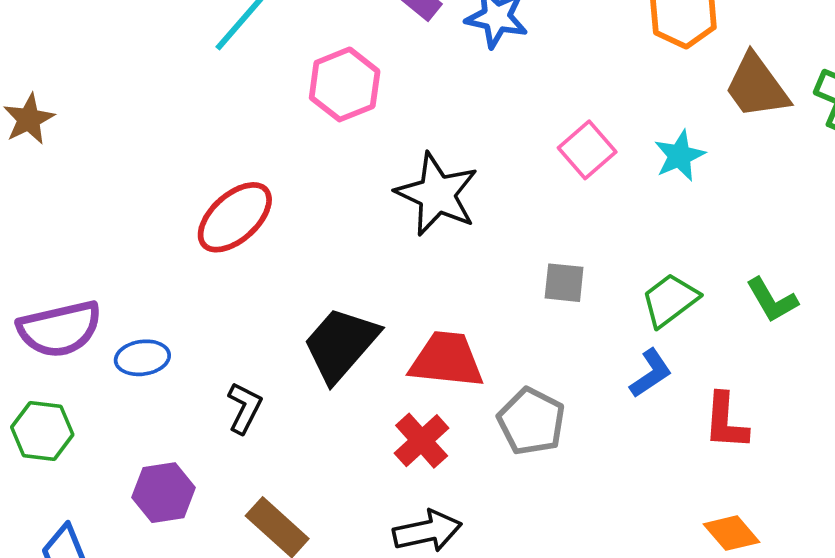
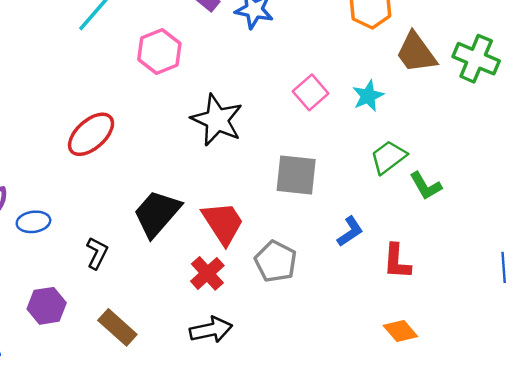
gray square: (564, 283) -> (296, 175), size x1.6
green trapezoid: (670, 300) -> (388, 157), moved
red trapezoid: (447, 360) -> (223, 223), turned 51

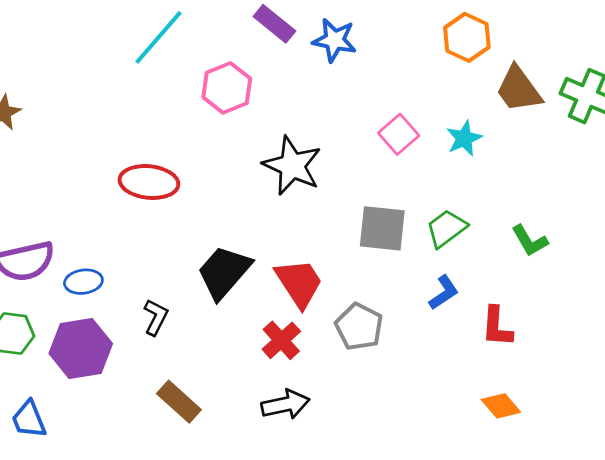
red ellipse: (91, 134) -> (149, 182), turned 48
green trapezoid: (388, 157) -> (446, 228), moved
purple hexagon: (47, 306) -> (81, 348), moved, size x1.4

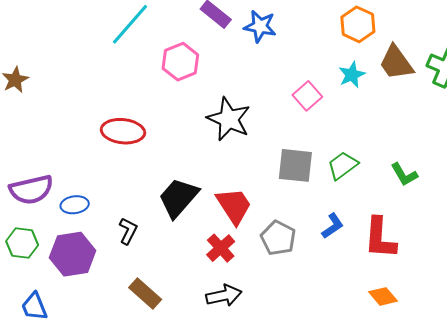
cyan star: (464, 138) -> (352, 75), moved
blue L-shape: (444, 293) -> (333, 226), moved
red L-shape: (497, 327) -> (380, 238), size x1.4

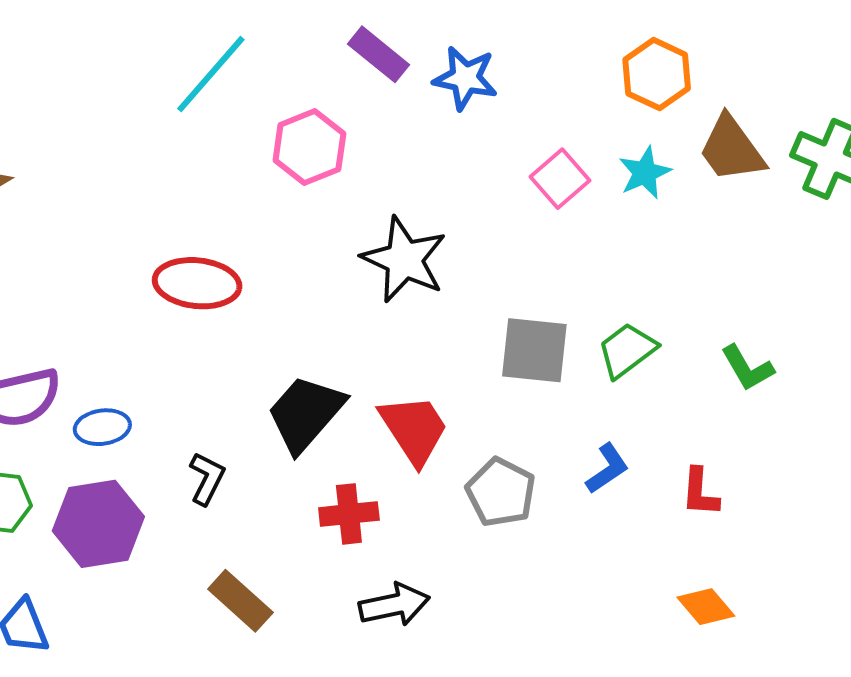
pink square: (307, 96) -> (560, 179), moved
red L-shape: (380, 238) -> (700, 492), size x0.6
red cross: (221, 248) -> (349, 514), moved, turned 36

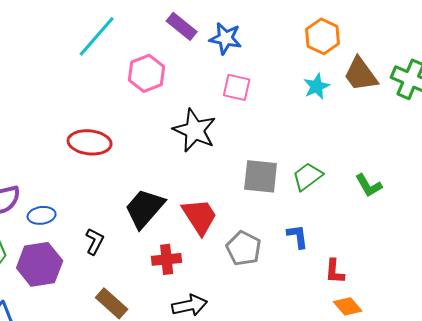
pink square: (560, 179) -> (237, 87), moved, turned -36
blue L-shape: (607, 469) -> (298, 236), turned -64
red L-shape: (700, 492) -> (335, 271), moved

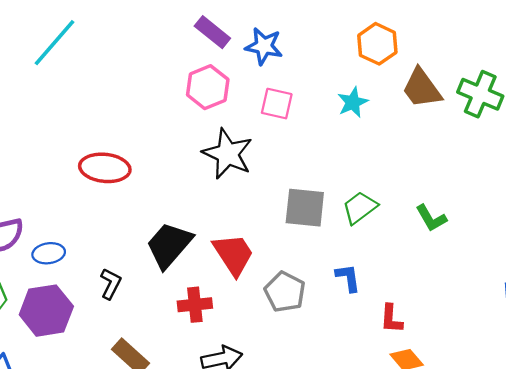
cyan line: (97, 36) -> (54, 43), moved
pink hexagon: (147, 73) -> (208, 87), moved
cyan star: (317, 86) -> (353, 102), moved

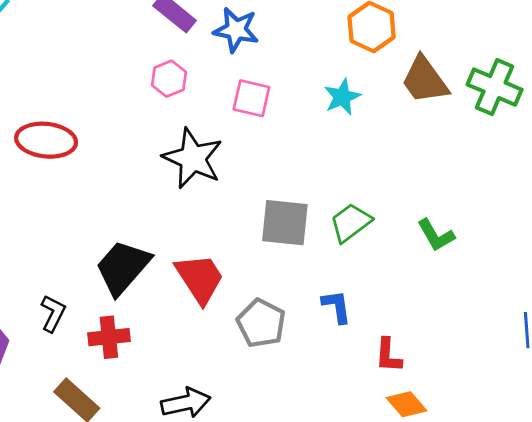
pink hexagon: (208, 87) -> (169, 79), size x0.7
red ellipse: (105, 168) -> (46, 140), moved
red cross: (195, 305) -> (109, 337), moved

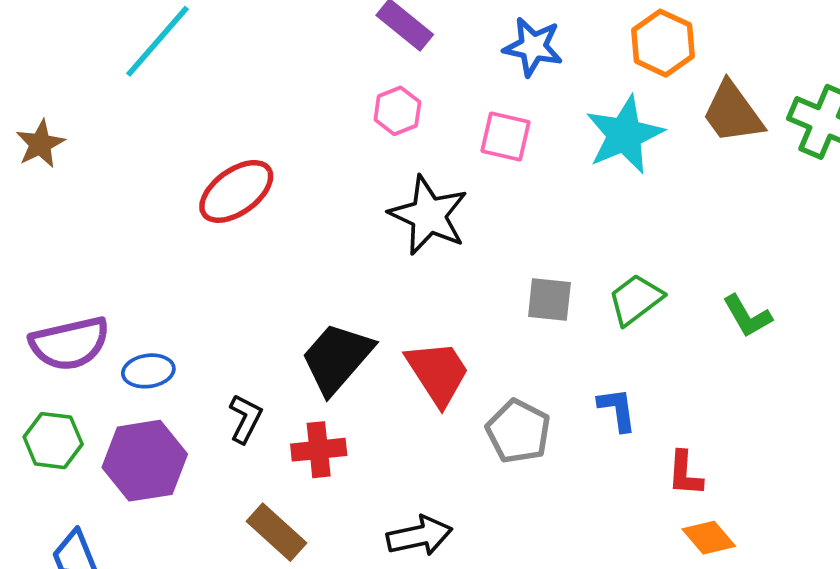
blue star: (236, 30) -> (533, 47), moved
cyan star: (342, 97) -> (625, 135), size x1.6
red ellipse: (46, 140) -> (236, 191), turned -42
gray square: (285, 223) -> (549, 300), size x0.7

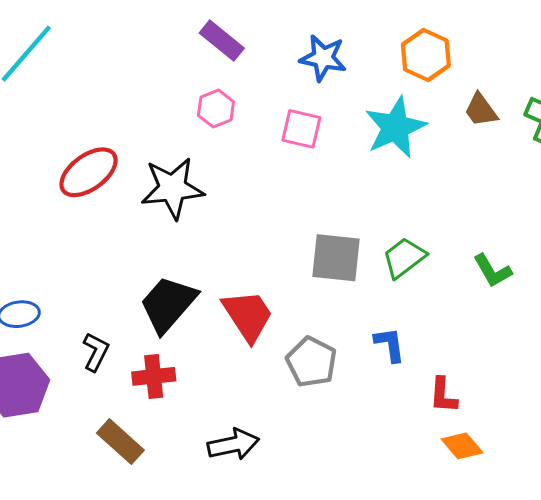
brown trapezoid: (733, 113) -> (481, 110), size x0.7
black star: (429, 215) -> (173, 188), moved, turned -30
gray square: (549, 300) -> (336, 258), size x1.4

